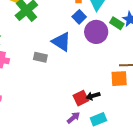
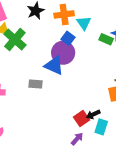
purple circle: (96, 32) -> (63, 53), moved
cyan rectangle: (98, 119) -> (101, 127), moved, turned -42

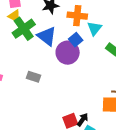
blue triangle: (54, 65) -> (47, 36), moved
black arrow: (93, 114) -> (83, 120), turned 136

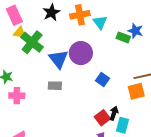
blue triangle: (47, 36) -> (58, 59), moved, turned 30
blue square: (76, 40) -> (102, 79), moved

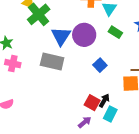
green rectangle: (123, 37) -> (115, 32), moved
gray rectangle: (55, 86) -> (52, 62), size x1.6
red square: (102, 118) -> (92, 103), turned -35

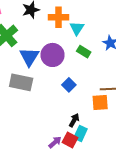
red square: (92, 103) -> (70, 140), moved

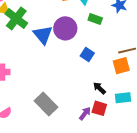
gray rectangle: (21, 82) -> (46, 104), moved, turned 45
black arrow: (74, 120) -> (99, 88), turned -64
cyan rectangle: (80, 134) -> (123, 98), moved, turned 70

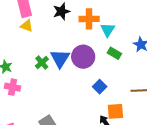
green cross: (16, 18) -> (42, 63), moved, size x0.6
orange square: (121, 66) -> (115, 111), moved

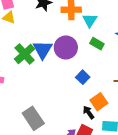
green cross: (42, 63) -> (25, 54), size x1.5
orange square: (115, 111) -> (99, 102), turned -30

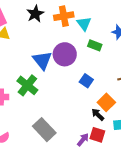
green cross: (25, 54) -> (27, 85), moved

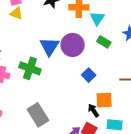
green cross: (27, 85) -> (30, 68), turned -30
orange square: (106, 102) -> (104, 100), turned 30

